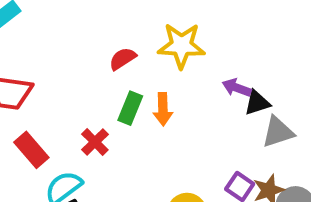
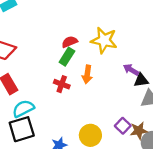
green rectangle: (130, 108) -> (67, 57), moved
red cross: (95, 142) -> (62, 84), moved, turned -35

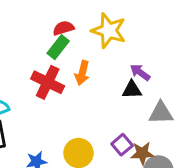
black triangle: (141, 80) -> (132, 90), moved
red cross: (62, 84) -> (48, 82), size x1.5

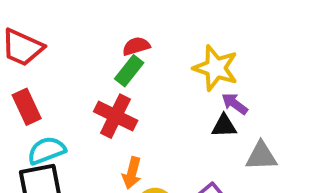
yellow star: (109, 31) -> (216, 68), moved
orange arrow: (82, 73) -> (132, 173), moved

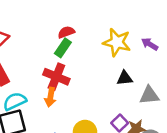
purple arrow: (235, 104) -> (150, 44), moved
orange arrow: (132, 173) -> (50, 97), moved

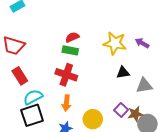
green rectangle: (63, 48) -> (70, 50), turned 70
orange arrow: (50, 97) -> (66, 103), moved

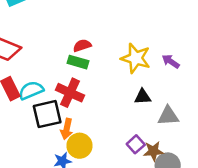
cyan semicircle: (33, 97) -> (31, 90), moved
black square: (32, 115) -> (47, 114), moved
yellow circle: (93, 119) -> (79, 146), moved

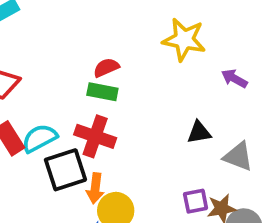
yellow star: (136, 58) -> (184, 40), moved
gray triangle: (168, 116) -> (238, 156), turned 30
purple square: (136, 144) -> (196, 201), turned 36

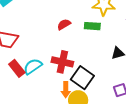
green rectangle: (102, 92) -> (92, 26), moved
black square: (65, 170) -> (82, 78), moved, turned -30

